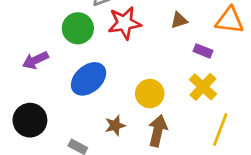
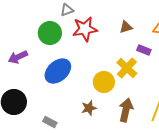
yellow cross: (203, 87) -> (127, 68), moved
brown star: (115, 125) -> (89, 108), moved
brown arrow: (158, 131) -> (126, 110), moved

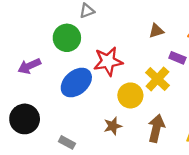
red star: (85, 29) -> (108, 61), moved

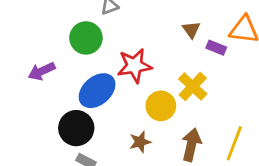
brown triangle: (156, 31) -> (191, 30), turned -49
purple rectangle: (177, 58) -> (216, 48), moved
black circle: (25, 119) -> (76, 128), moved

